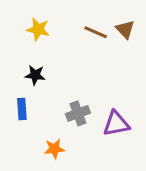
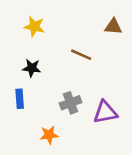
brown triangle: (125, 29) -> (113, 27), turned -42
brown line: (96, 32) -> (81, 55), moved

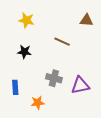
blue rectangle: (20, 99) -> (15, 87), moved
gray cross: (70, 103) -> (54, 78), turned 35

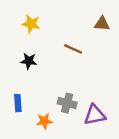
gray cross: (54, 78) -> (67, 103), moved
purple triangle: (80, 85) -> (95, 115), moved

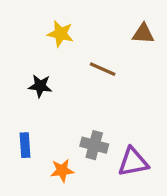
yellow star: (31, 24) -> (60, 34), moved

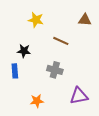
blue rectangle: (25, 145) -> (15, 71), moved
gray cross: (94, 145) -> (55, 70), moved

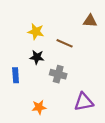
yellow star: (36, 20) -> (36, 32), moved
black star: (24, 51) -> (37, 57), moved

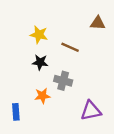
blue rectangle: (16, 75) -> (16, 112), moved
orange star: (39, 107) -> (42, 96), moved

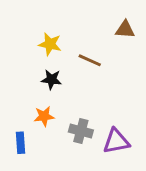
gray cross: (63, 81) -> (81, 131), moved
orange star: (42, 96) -> (44, 116), moved

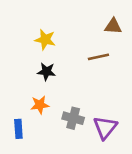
brown line: (90, 60) -> (98, 57), moved, turned -36
purple triangle: (116, 141) -> (105, 128), turned -40

